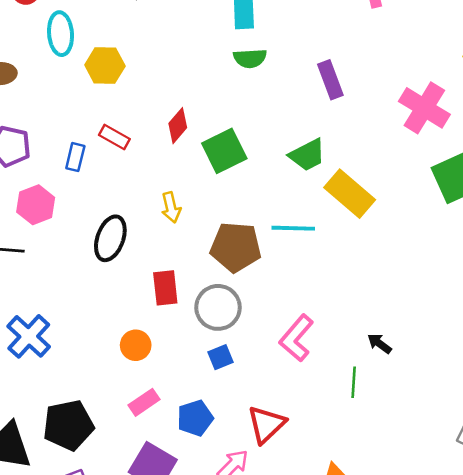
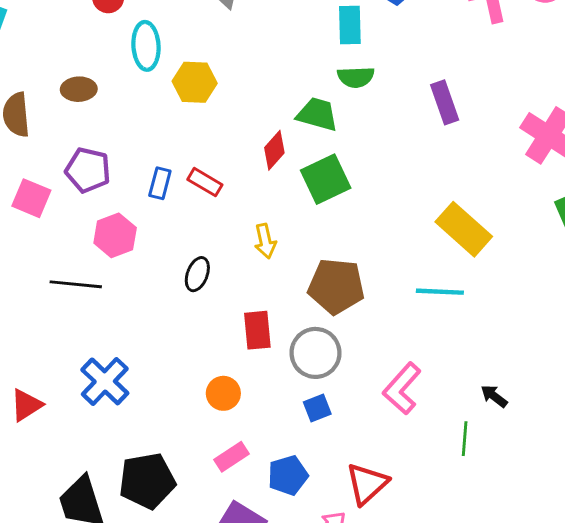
red rectangle: (114, 137) -> (205, 182), moved
green trapezoid: (307, 155) -> (317, 114), moved, turned -138
cyan line: (293, 228) -> (440, 292), moved
black ellipse: (110, 238) -> (197, 274), size x0.7

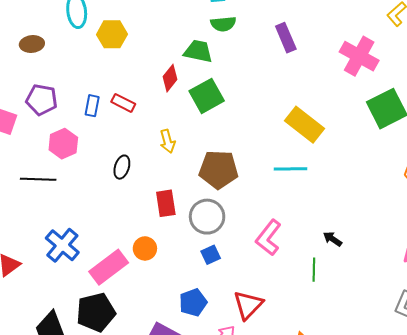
pink rectangle: (231, 457) -> (109, 267), moved, size x1.6

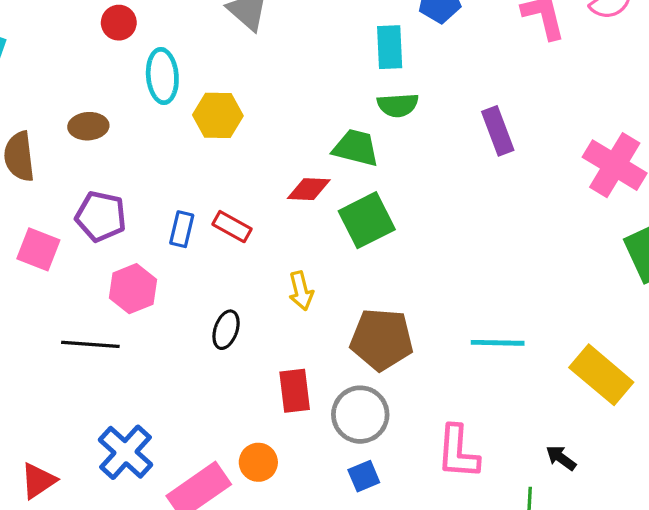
red diamond: (170, 78) -> (309, 189), turned 52
yellow rectangle: (304, 125) -> (601, 375), moved
pink L-shape: (268, 238) -> (458, 452), turned -36

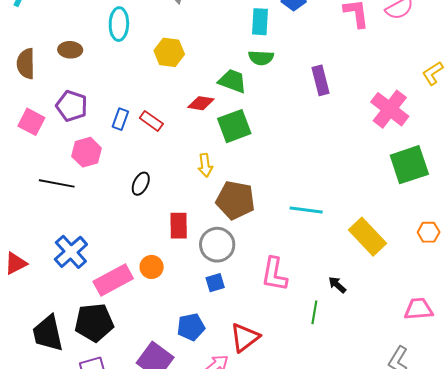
yellow hexagon: (218, 115) -> (169, 52), moved
yellow arrow: (301, 291) -> (205, 165), moved

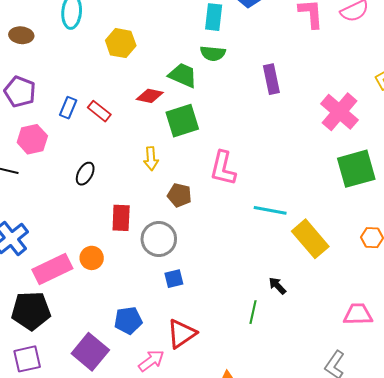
brown pentagon: (235, 200) -> (179, 195), size x0.6
cyan line: (306, 210) -> (270, 210), moved
pink L-shape: (274, 274) -> (223, 168), moved
blue square: (215, 283) -> (174, 279), moved

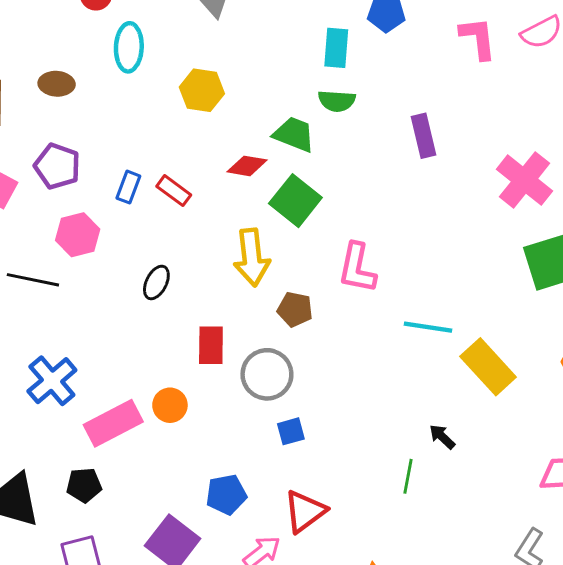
green square: (182, 121) -> (295, 201), turned -32
yellow arrow: (151, 159) -> (252, 257), size x1.6
black pentagon: (31, 311) -> (84, 485), size x0.6

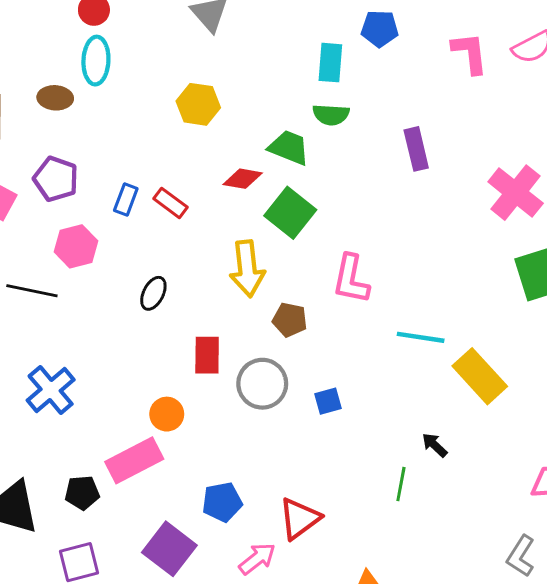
cyan ellipse: (129, 47) -> (96, 61), moved
pink rectangle: (113, 423) -> (134, 460), moved
blue square: (291, 431) -> (328, 401), moved

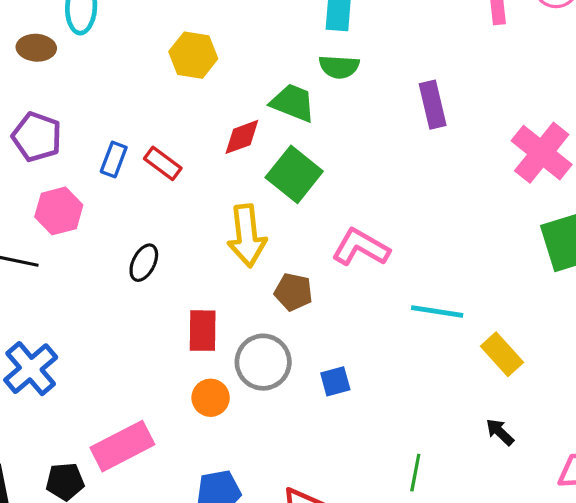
red diamond: (243, 179) -> (242, 137), turned -30
pink L-shape: (351, 279) -> (361, 247), turned 108
yellow rectangle: (480, 376) -> (502, 354), size x0.7
orange circle: (167, 414) -> (211, 398), moved
black arrow: (435, 445) -> (500, 432), moved

